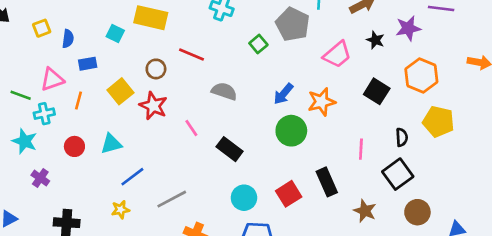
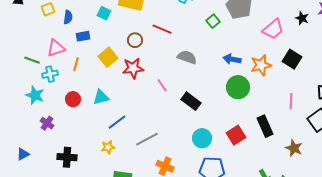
black square: (377, 91) -> (292, 59), moved
blue arrow: (283, 94) -> (232, 59), turned 60
red star: (153, 106) -> (133, 68), turned -30

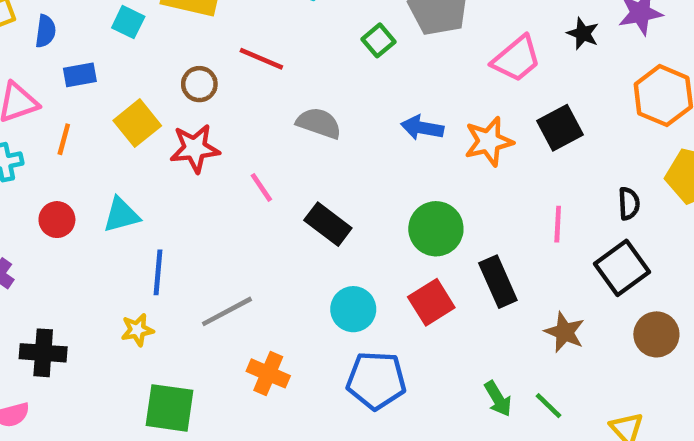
black square: (292, 59) -> (560, 128), turned 30
green circle: (238, 87) -> (436, 229), moved
blue line: (117, 122) -> (158, 272), turned -48

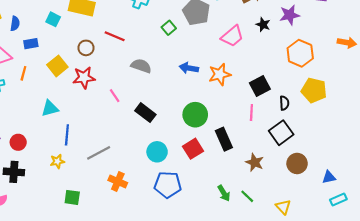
black square: (560, 128) -> (260, 86), moved
red circle: (57, 220) -> (18, 142), moved
green square: (169, 408) -> (72, 197), size x0.7

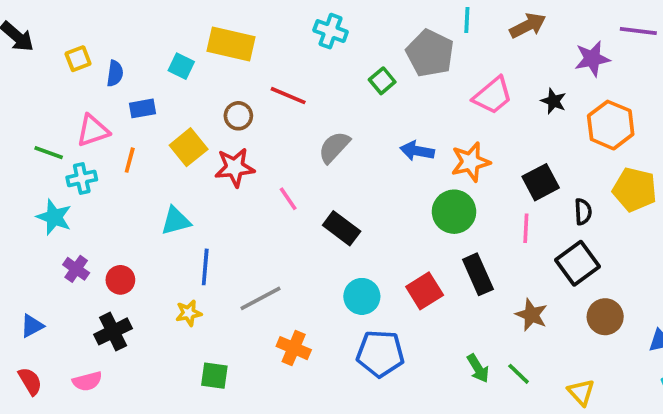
black star: (263, 25) -> (554, 101), moved
gray semicircle: (141, 66) -> (334, 147), turned -66
green circle: (195, 115) -> (454, 212), moved
black cross: (14, 172) -> (113, 331), turned -30

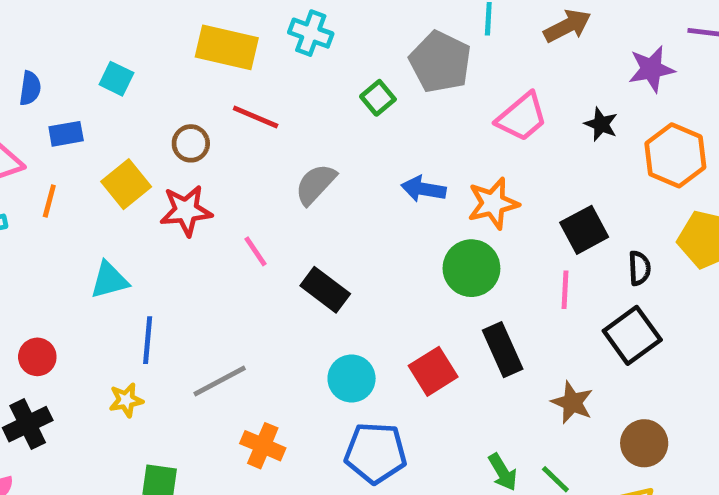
yellow rectangle: (231, 44) -> (227, 47), moved
brown circle: (605, 317) -> (644, 443), moved

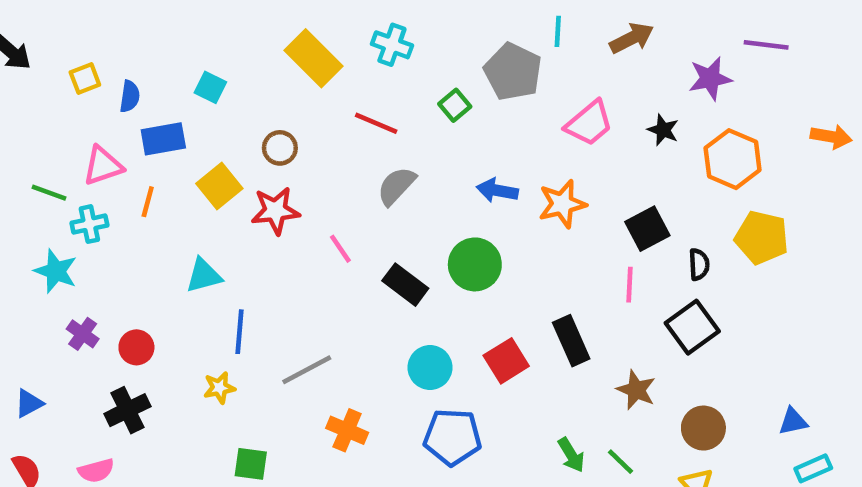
yellow rectangle: (227, 47) -> (313, 58), turned 32
red line: (256, 117) -> (376, 123), moved
blue rectangle: (66, 134) -> (163, 139), size x1.4
green circle: (471, 268) -> (475, 264), moved

